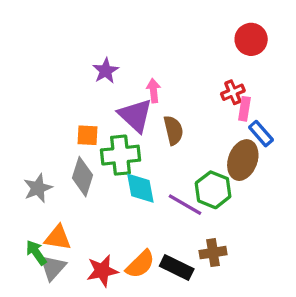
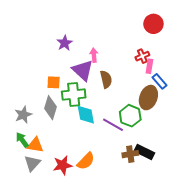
green arrow: (36, 253) -> (22, 140), moved
black rectangle: (177, 267) -> (144, 152), moved

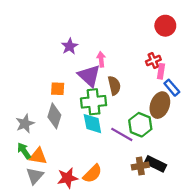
green cross: (74, 95) -> (94, 102), moved

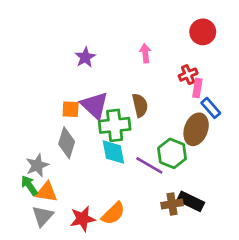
pink arrow: (101, 59) -> (145, 53), moved
purple triangle: (89, 76) -> (95, 105), moved
gray star: (25, 124) -> (37, 165), moved

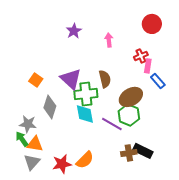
purple star: (85, 57) -> (74, 31), moved
orange square: (71, 109) -> (36, 80), moved, turned 32
brown ellipse: (196, 129) -> (131, 97), moved, turned 40
gray star: (37, 165) -> (28, 124), turned 30

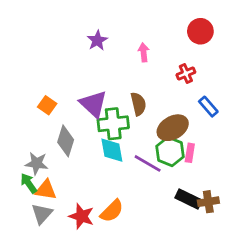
pink rectangle: (148, 66) -> (190, 153), moved
brown cross: (129, 153) -> (208, 202), moved
red star: (62, 164) -> (81, 216), turned 30

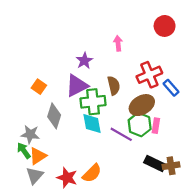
purple star: (97, 40) -> (84, 61), moved
red cross: (186, 74) -> (149, 75), moved, size x1.6
purple triangle: (93, 104) -> (77, 86), turned 50
orange triangle: (46, 190) -> (38, 156), turned -42

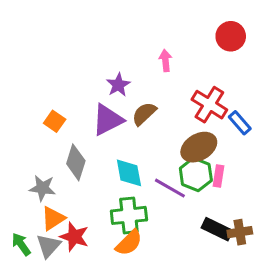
red cross: (149, 75) -> (209, 105), turned -35
brown semicircle: (114, 86) -> (144, 114), moved, turned -120
green cross: (93, 102) -> (129, 215), moved
green arrow: (24, 151) -> (21, 244), moved
red star: (67, 178) -> (74, 237), moved

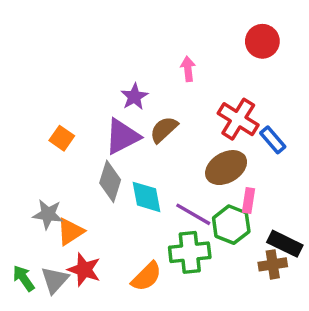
gray diamond: (76, 162) -> (110, 181), moved
green hexagon: (196, 174) -> (231, 225), moved
green cross: (129, 215) -> (190, 252), moved
orange triangle: (53, 218) -> (70, 232), moved
black rectangle: (217, 229) -> (285, 244), moved

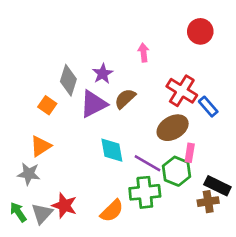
gray diamond: (110, 181) -> (68, 80), moved
gray star: (48, 214) -> (29, 174), moved
orange triangle: (70, 232) -> (41, 146), moved

